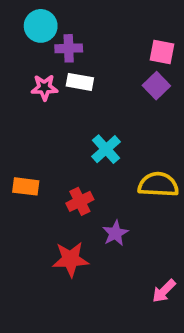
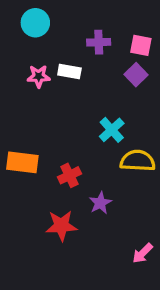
purple cross: (69, 48) -> (99, 42), moved
cyan cross: (106, 149) -> (112, 130), moved
orange rectangle: (26, 186) -> (22, 162), size x1.4

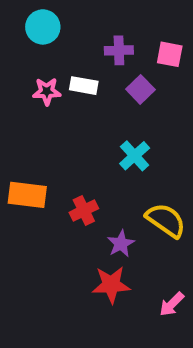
purple square: (136, 75) -> (140, 89), moved
yellow semicircle: (138, 161) -> (166, 220), moved, turned 32
red star: (61, 226) -> (111, 285), moved

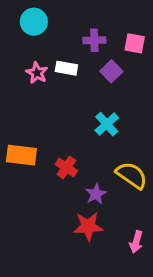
pink star: (47, 91) -> (37, 73), turned 30
red cross: (84, 210) -> (66, 167), turned -30
pink arrow: (172, 304) -> (136, 242), turned -30

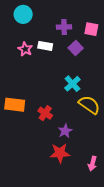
yellow semicircle: (132, 175) -> (89, 105), moved

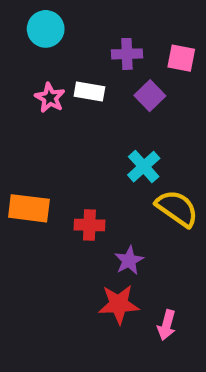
red cross: (45, 113) -> (89, 225), turned -32
pink arrow: (92, 164) -> (167, 325), moved

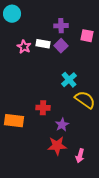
cyan circle: (46, 29) -> (12, 14), moved
pink square: (181, 58) -> (87, 36), moved
purple square: (150, 96) -> (61, 46), moved
orange rectangle: (29, 208) -> (14, 121), moved

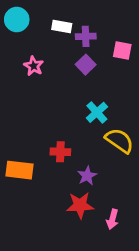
white rectangle: (43, 44) -> (62, 27), moved

